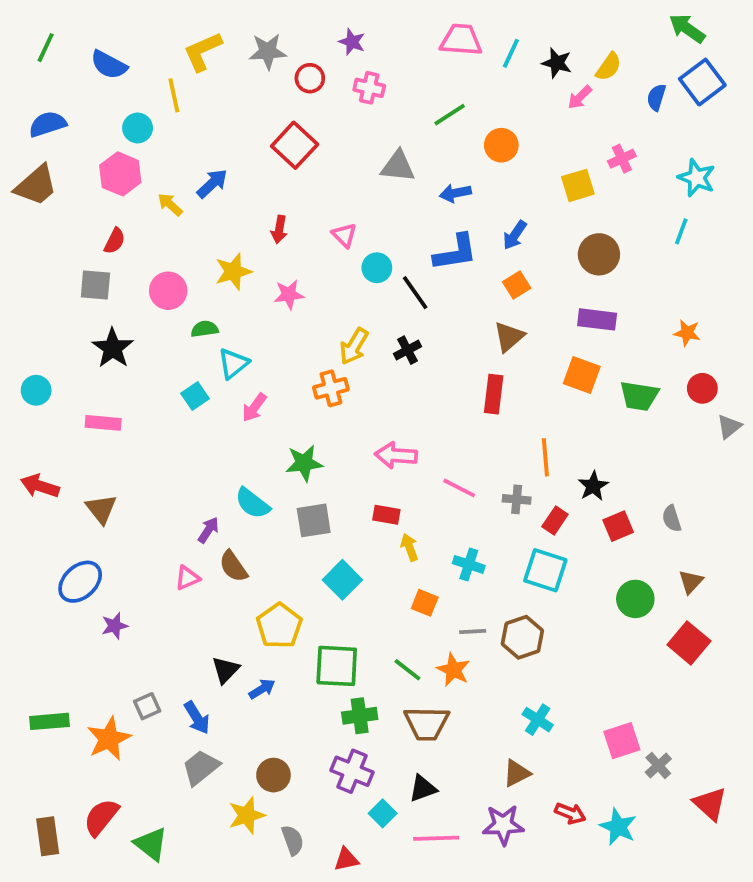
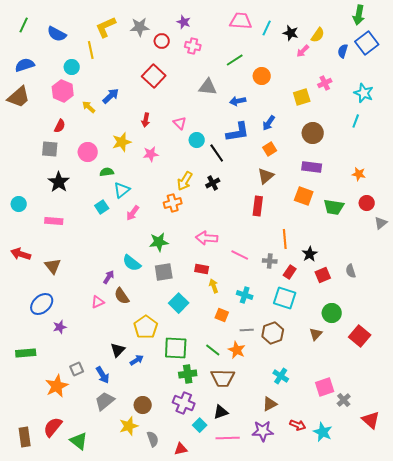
green arrow: (687, 28) -> (359, 15), turned -114
brown triangle: (691, 582) -> (316, 334), moved
green rectangle: (49, 721) -> (26, 353), moved

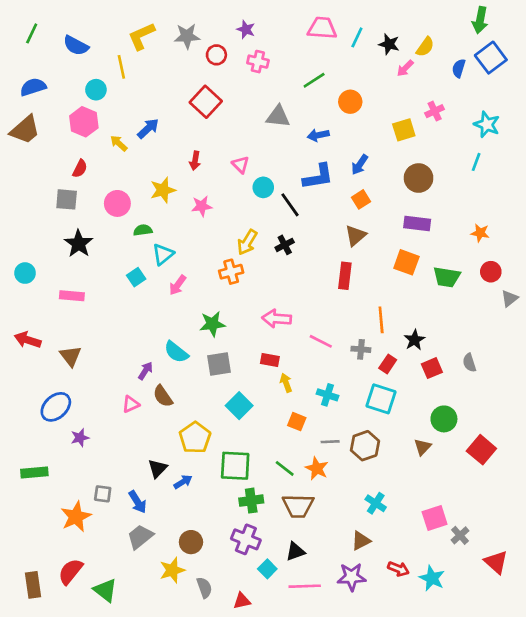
gray square: (77, 369) -> (103, 494), turned 32

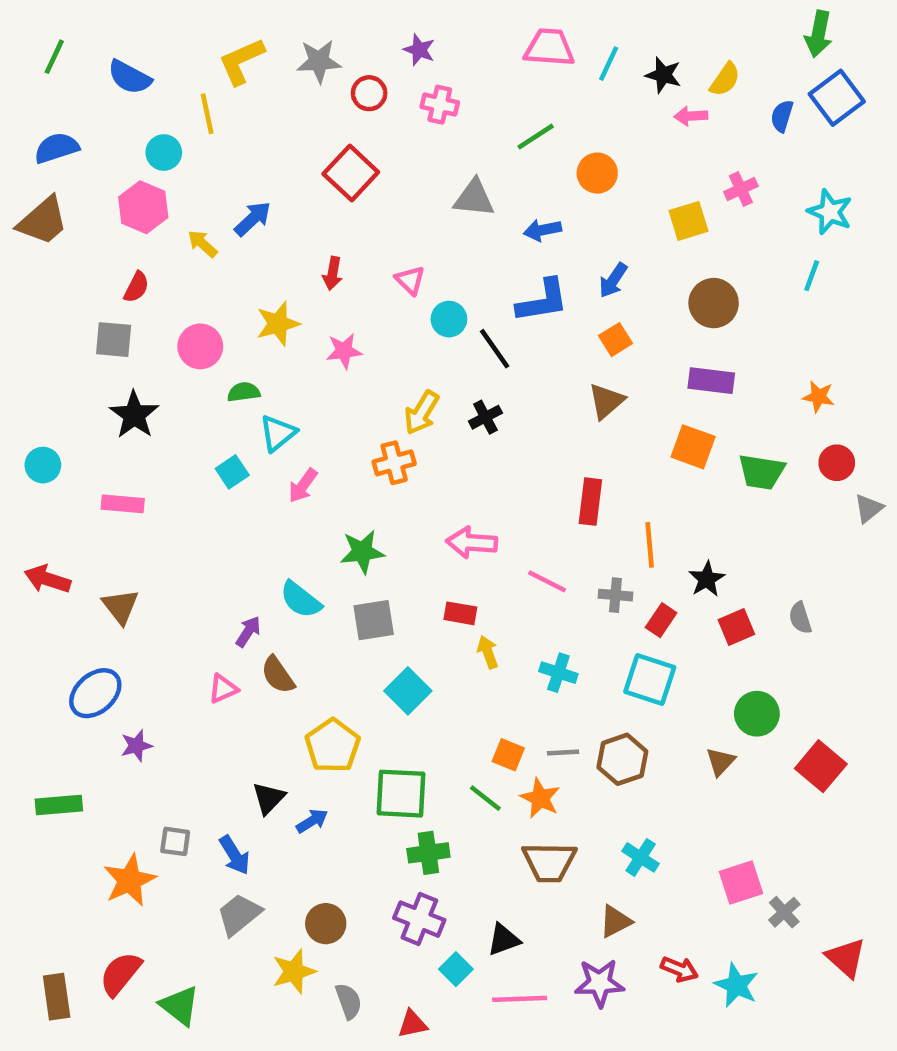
pink arrow: (405, 68) -> (691, 116), turned 42
red rectangle: (345, 276) -> (590, 502), moved
orange square: (297, 422) -> (508, 755), moved
brown trapezoid: (298, 506) -> (549, 862), moved

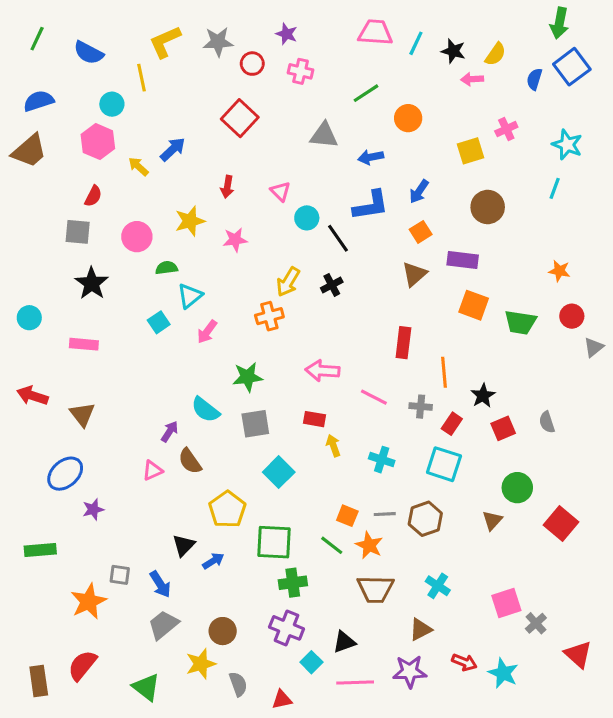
purple rectangle: (711, 381) -> (463, 260), moved
green triangle: (180, 1006) -> (146, 687), moved

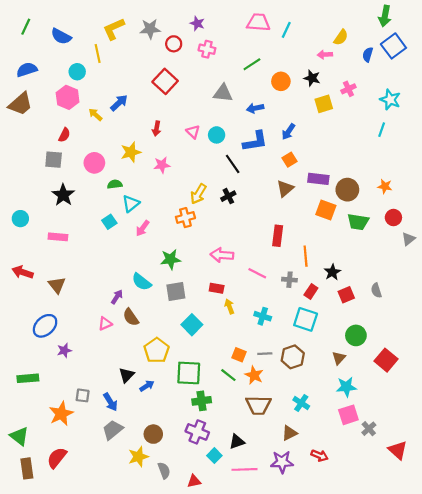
black star: (453, 51) -> (312, 78), moved
brown circle: (488, 207) -> (347, 190), moved
cyan circle: (307, 218) -> (217, 135), moved
cyan star: (503, 673) -> (346, 387), moved, turned -30
green triangle: (146, 687) -> (19, 436), moved

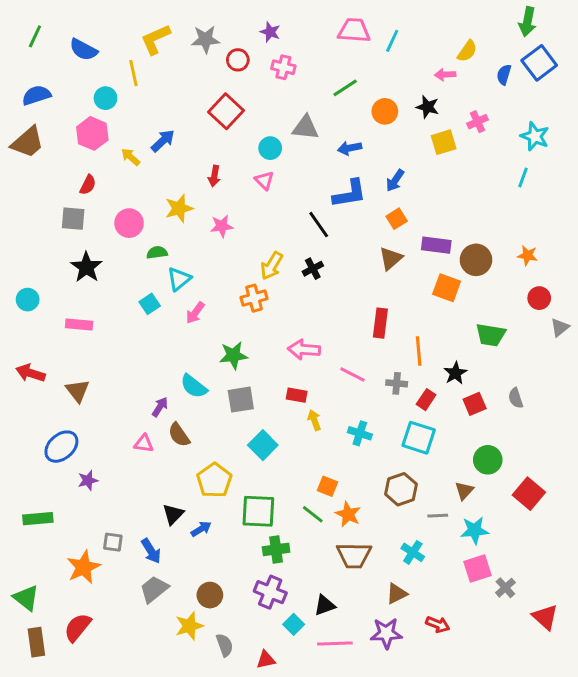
cyan circle: (217, 135) -> (270, 148), moved
green trapezoid: (358, 222) -> (491, 335), moved
pink triangle: (105, 324) -> (144, 444), turned 32
gray line: (265, 354) -> (438, 516), moved

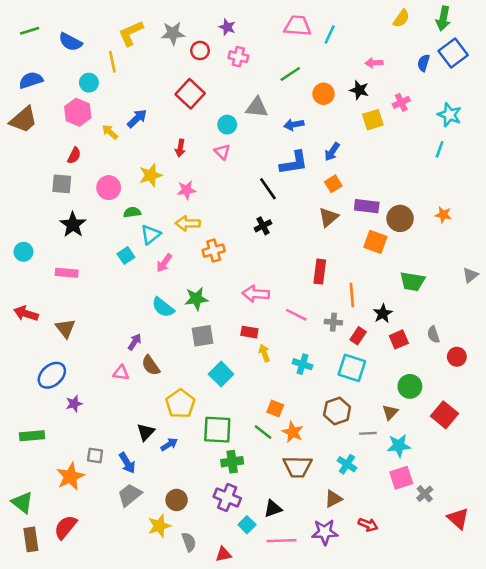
green line: (35, 36) -> (30, 31), turned 48
yellow semicircle: (467, 51) -> (401, 18), moved
yellow arrow: (272, 266) -> (188, 223), moved, turned 60
red circle: (539, 298) -> (457, 357), moved
cyan semicircle: (194, 386) -> (163, 307), moved

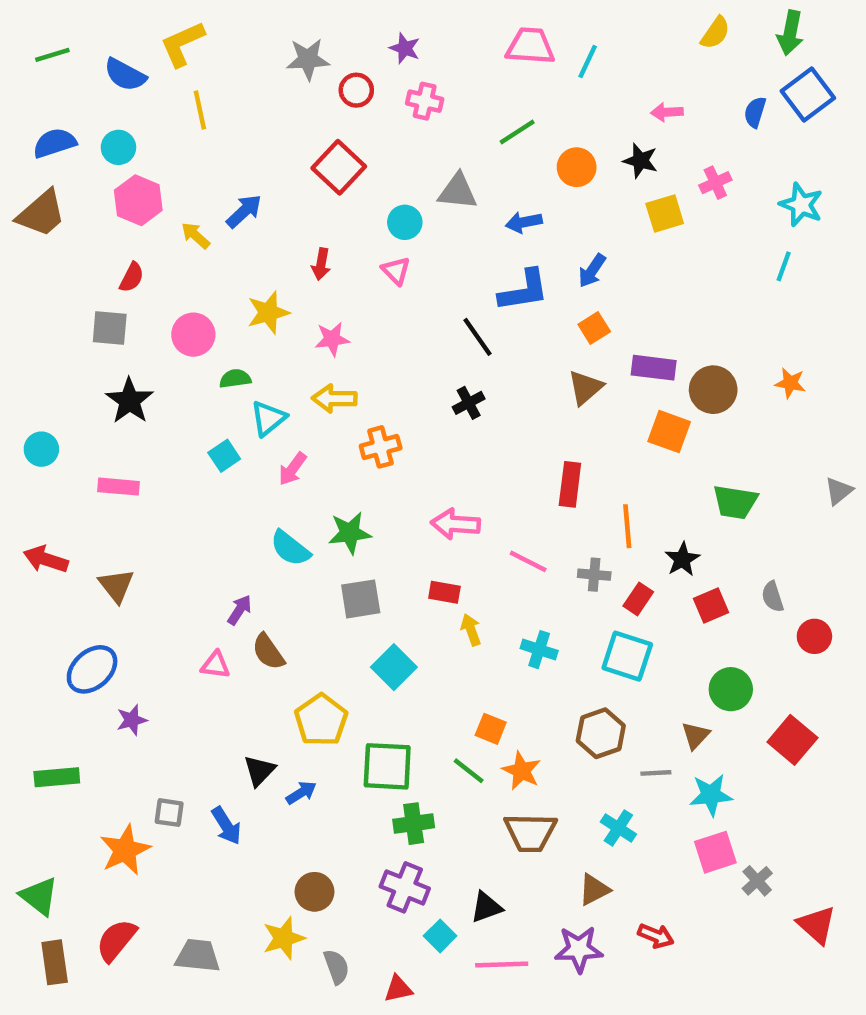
yellow L-shape: (131, 33) -> (182, 44), moved
cyan circle: (89, 83) -> (118, 147), moved
gray trapezoid: (130, 495) -> (198, 956), moved, turned 45

